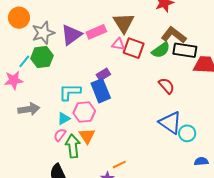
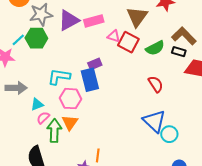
brown triangle: (124, 23) -> (137, 17), moved
brown L-shape: (174, 35) -> (184, 36), moved
black rectangle: (185, 50) -> (179, 52), size x0.6
cyan triangle: (64, 119) -> (37, 104), moved
orange line: (119, 165) -> (98, 155), turned -64

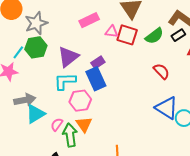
purple triangle: (69, 20) -> (68, 57), moved
black rectangle: (179, 52) -> (178, 35), turned -40
cyan triangle: (37, 104) -> (35, 114), moved, size x1.5

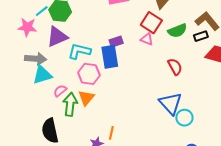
pink triangle: (112, 32) -> (147, 39), moved
purple triangle: (68, 57) -> (57, 37), moved

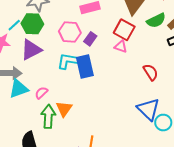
green semicircle: (177, 31) -> (156, 20), moved
purple rectangle: (116, 42) -> (90, 39), moved, turned -32
cyan L-shape: (79, 51) -> (68, 61), moved
pink hexagon: (89, 74) -> (70, 32), moved
pink semicircle: (60, 91) -> (41, 93), moved

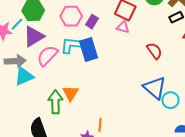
cyan line: (14, 25) -> (17, 24), moved
pink semicircle: (41, 93) -> (47, 56), moved, size x1.6

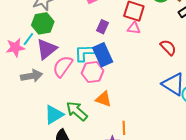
pink hexagon: (71, 16) -> (92, 72), moved
cyan triangle: (24, 76) -> (54, 115), moved
orange triangle: (71, 93) -> (104, 99), moved, turned -36
green arrow: (55, 102) -> (77, 111), turned -40

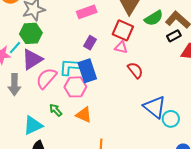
red semicircle: (168, 47) -> (135, 70), moved
gray arrow: (32, 76) -> (14, 85), turned 95
green arrow: (77, 111) -> (56, 110), moved, size x0.6

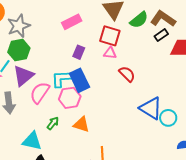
green arrow: (56, 110) -> (53, 123), turned 88
cyan triangle: (33, 125) -> (32, 141), turned 45

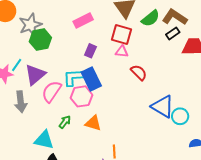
green hexagon: (19, 50) -> (40, 40), moved

